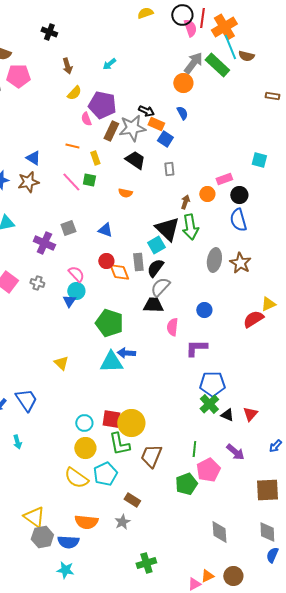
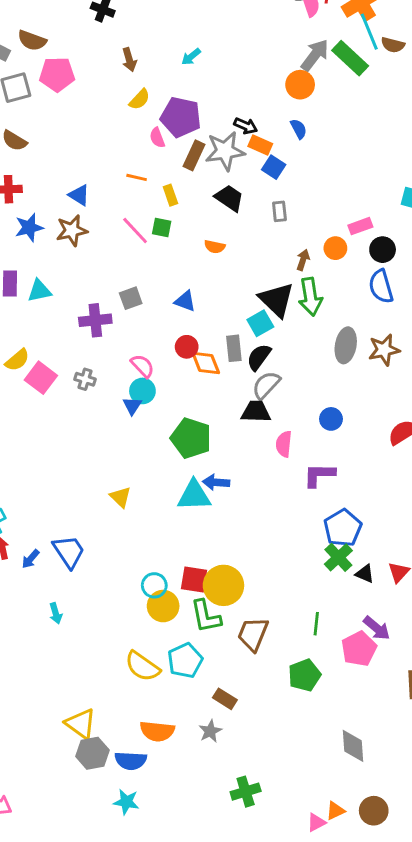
purple cross: (44, 243) -> (95, 320), turned -30
brown star: (240, 263) -> (384, 350), turned 30
blue pentagon: (212, 384) -> (343, 528), turned -30
yellow circle: (85, 448) -> (163, 606), moved
pink pentagon: (208, 470) -> (359, 649), moved

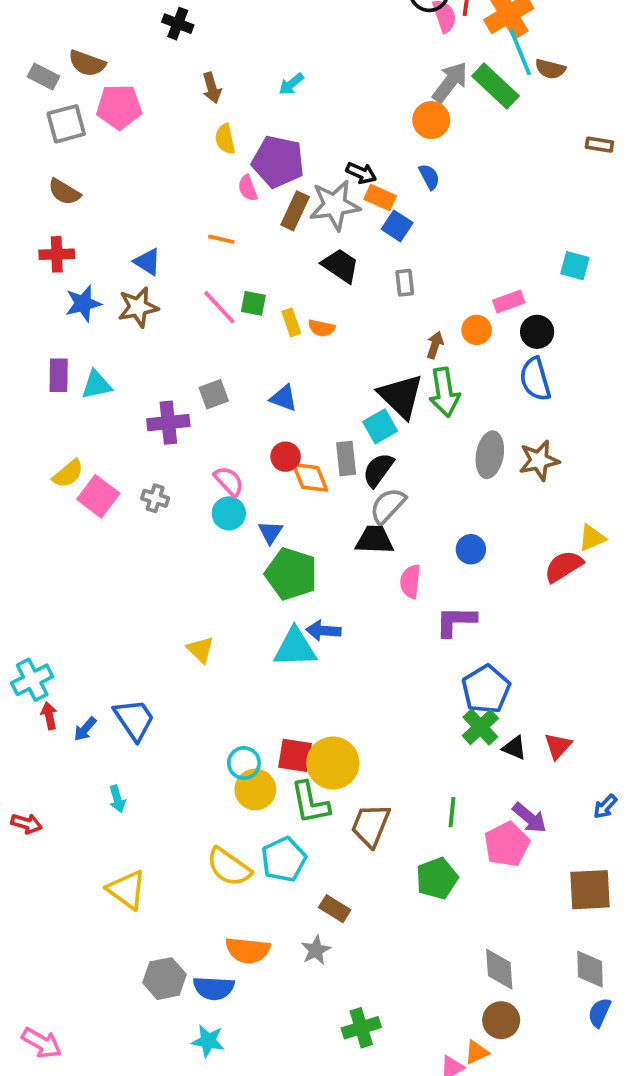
yellow semicircle: (140, 99) -> (225, 139), turned 125
yellow rectangle: (170, 195) -> (291, 322), moved
blue triangle: (132, 406) -> (270, 532), moved
yellow triangle: (81, 724) -> (127, 890), moved
brown circle: (374, 811) -> (501, 1020), moved

